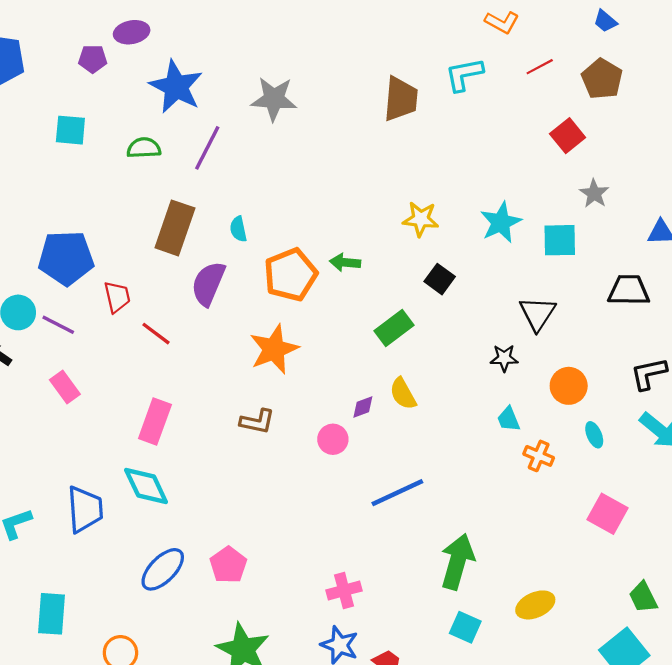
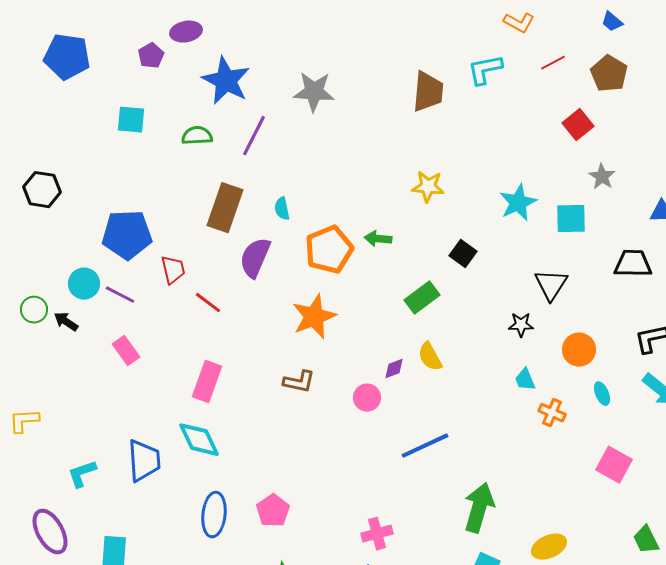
purple pentagon: (93, 59) -> (151, 56), turned -30
yellow star: (421, 219) -> (428, 187), moved
blue ellipse: (163, 569) -> (214, 515), turned -39

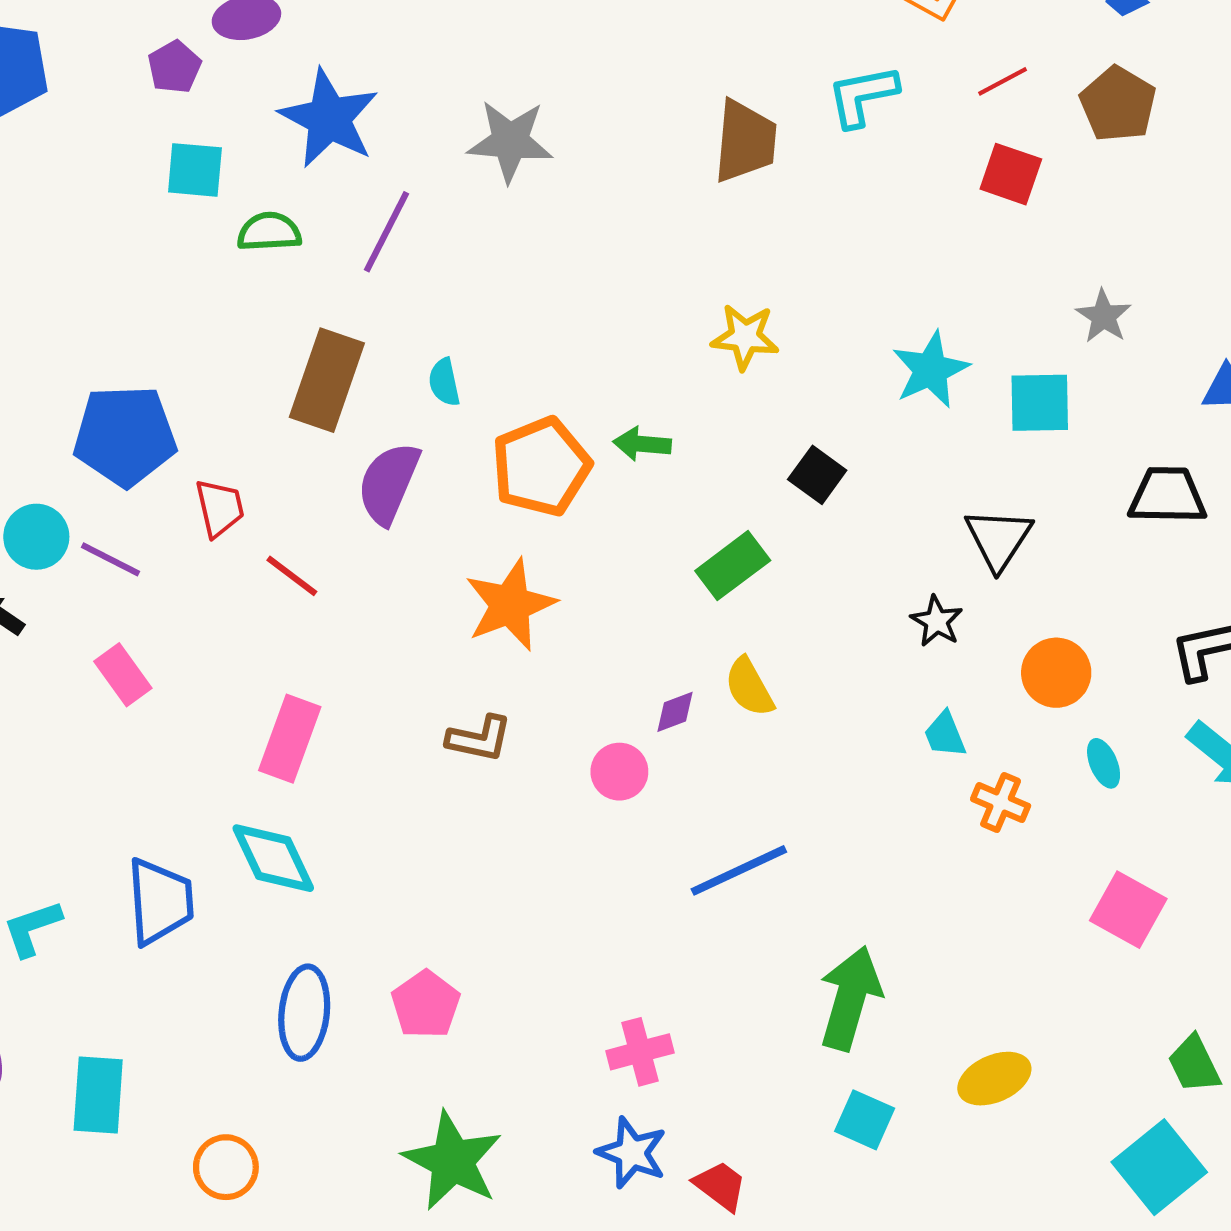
cyan square: (131, 120) -> (195, 170), moved
red square: (578, 125) -> (1011, 174), moved, turned -32
black star: (521, 325) -> (937, 621), turned 30

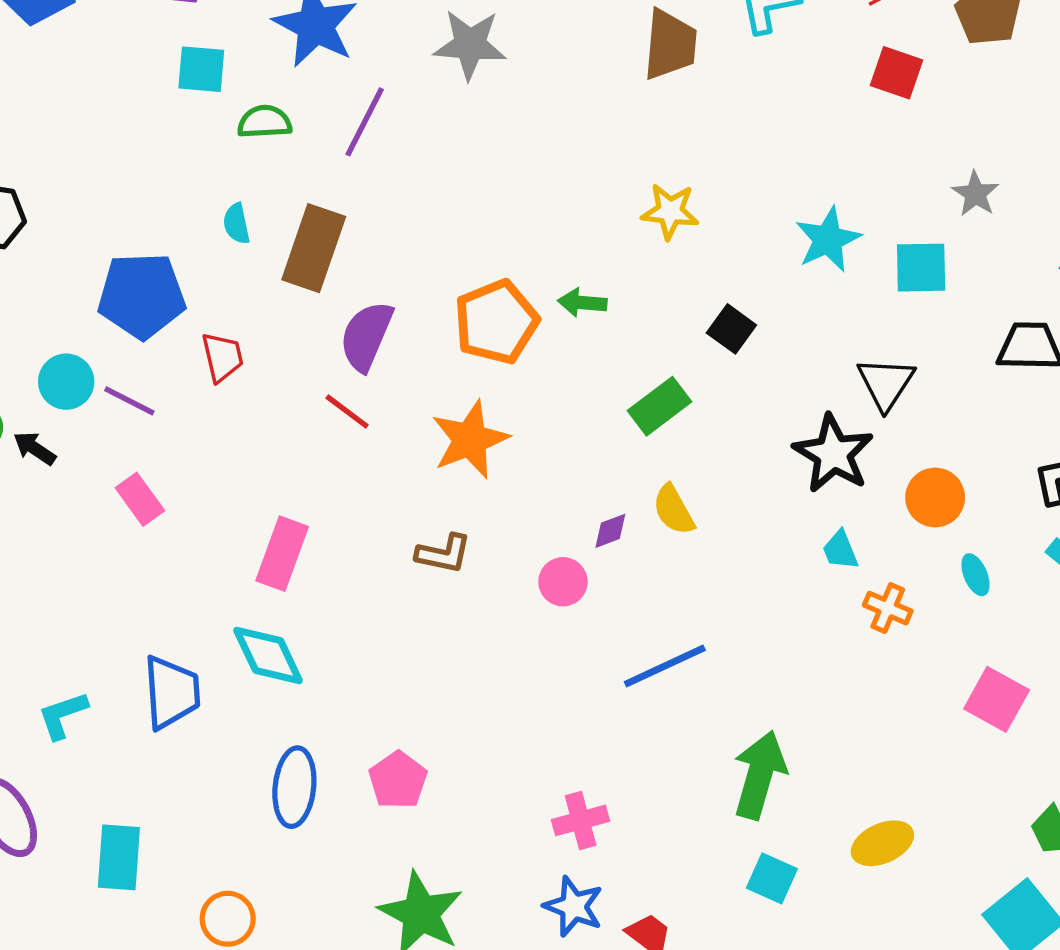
cyan semicircle: (444, 382) -> (236, 224), moved
red line: (292, 576) -> (347, 411), moved
black star: (937, 621) -> (833, 454), size x1.8

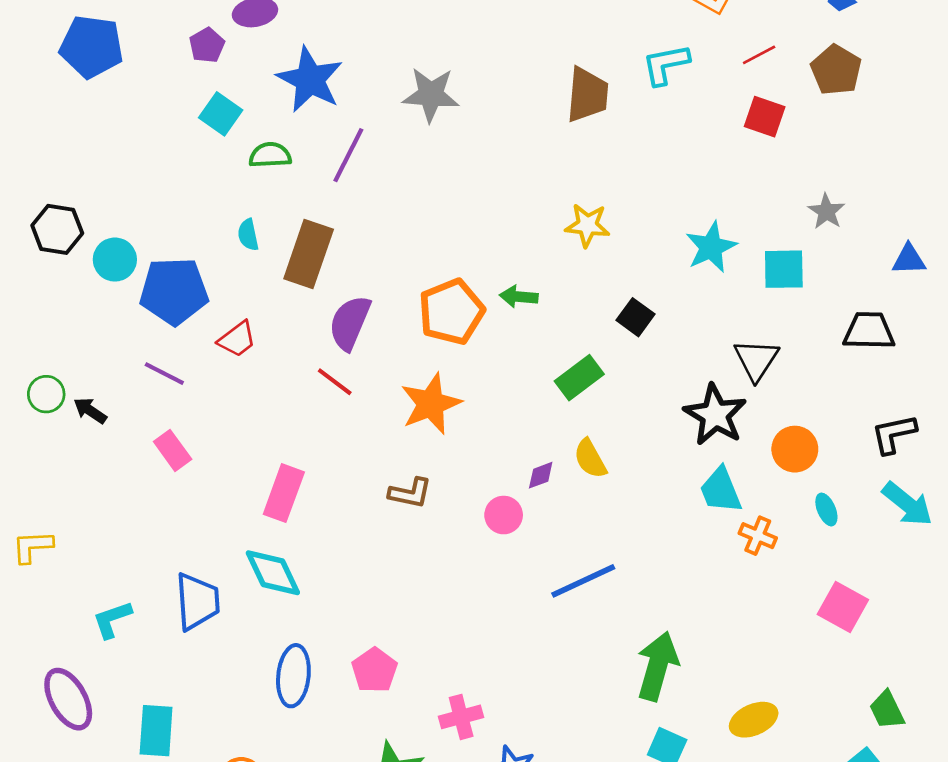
cyan square: (201, 69) -> (221, 114), turned 30
red trapezoid: (222, 357) -> (237, 339), turned 66
cyan circle: (66, 382) -> (115, 260), moved
cyan trapezoid: (840, 550) -> (721, 490), size x1.5
pink cross: (581, 820) -> (461, 717), moved

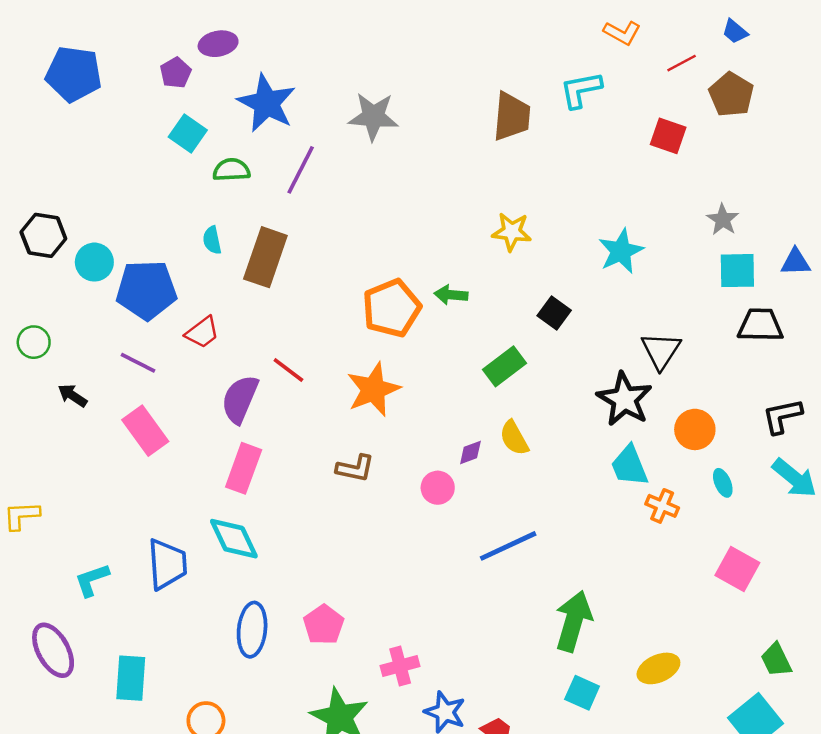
red line: (759, 55) -> (682, 63), moved
cyan square: (784, 269) -> (737, 271), moved
purple semicircle: (350, 323) -> (240, 399), moved
green circle: (46, 394) -> (34, 342), moved
pink rectangle: (173, 450) -> (145, 431), size x1.4

